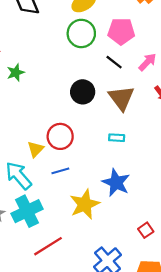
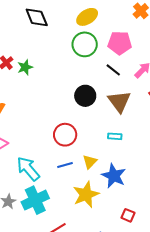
green star: (16, 73) -> (25, 67), moved
yellow triangle: (36, 149) -> (90, 162), moved
red square: (146, 230) -> (128, 215), moved, turned -32

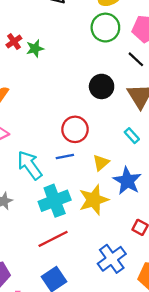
cyan rectangle: (115, 136) -> (132, 136), turned 40
blue line: (65, 165) -> (65, 156), moved
cyan cross: (35, 200) -> (55, 201), moved

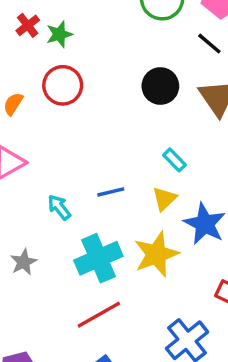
red circle: (75, 129) -> (63, 85), moved
cyan rectangle: (132, 136) -> (174, 160), moved
cyan arrow: (30, 165) -> (59, 207), size x0.6

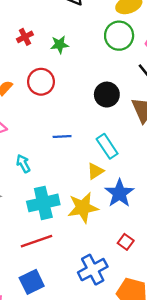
green star: (59, 34) -> (60, 45), moved
cyan rectangle: (174, 160) -> (107, 146), size x1.5
blue line: (111, 192) -> (62, 136), moved

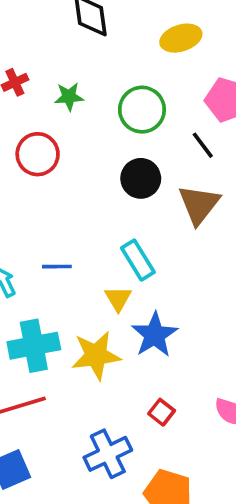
green circle: (119, 36) -> (142, 110), moved
blue line: (62, 136) -> (57, 267), moved
yellow triangle: (95, 171) -> (118, 299), turned -30

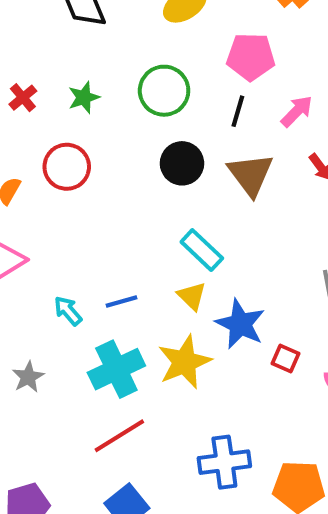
black line: (203, 145) -> (238, 111), turned 68
blue line: (57, 267) -> (121, 301), moved
red square: (162, 412) -> (286, 358), moved
blue cross: (108, 454) -> (224, 462), turned 33

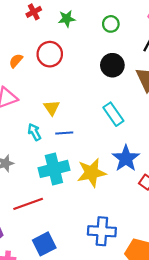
green circle: (164, 91) -> (111, 24), size x0.6
yellow triangle: (192, 296) -> (52, 108), moved
red line: (119, 436) -> (28, 204), moved

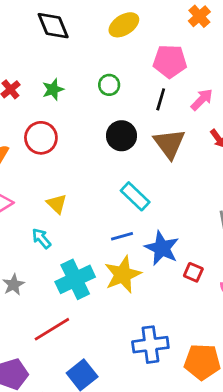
blue line: (64, 133) -> (122, 236), moved

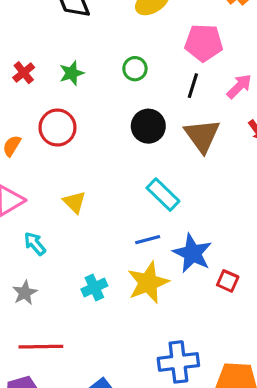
cyan arrow: (41, 238) -> (35, 244), moved
cyan cross: (75, 279) -> (94, 287), size x0.6
red line: (52, 329) -> (41, 347), moved, turned 30

